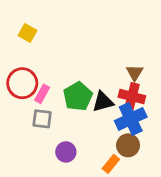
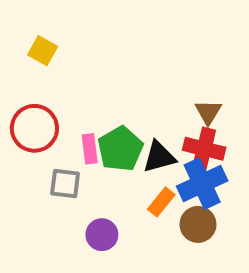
pink rectangle: (42, 94) -> (90, 149), moved, turned -36
orange rectangle: (111, 164) -> (161, 202), moved

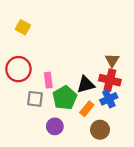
green pentagon: (120, 149) -> (65, 98), moved
blue cross: (202, 184) -> (109, 99), size x0.7
brown circle: (198, 224) -> (100, 130), moved

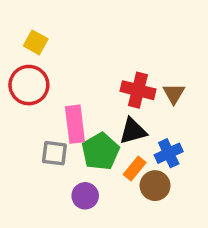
red circle: (18, 69) -> (29, 85), moved
pink rectangle: (48, 80) -> (75, 124), size x1.5
red cross: (110, 80) -> (138, 90), moved
brown circle: (100, 130) -> (155, 186), moved

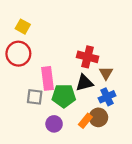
brown triangle: (174, 94) -> (106, 73), moved
green pentagon: (100, 151) -> (64, 96), turned 30
orange rectangle: (135, 169) -> (85, 121), moved

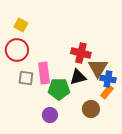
brown triangle: (106, 73) -> (98, 68), size x1.5
gray square: (35, 97) -> (26, 78), moved
blue cross: (107, 97) -> (108, 79), moved, turned 35
orange rectangle: (85, 121) -> (107, 92), moved

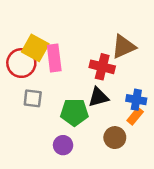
yellow square: (21, 25) -> (35, 48), moved, size x1.5
brown triangle: (98, 68) -> (124, 47), moved, turned 35
pink rectangle: (44, 73) -> (54, 58), moved

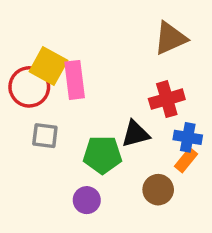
brown triangle: (124, 47) -> (170, 38), moved
red cross: (102, 67) -> (167, 99), moved, turned -30

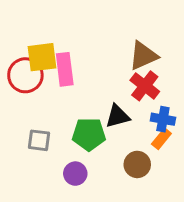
brown triangle: (170, 38) -> (143, 56), moved
yellow square: (48, 66) -> (42, 57), turned -36
red cross: (167, 99) -> (145, 86), turned -36
gray square: (45, 136) -> (39, 140), moved

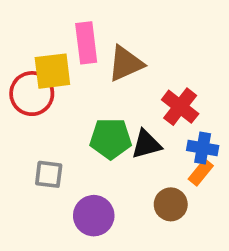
brown triangle: (143, 56) -> (126, 64), moved
pink rectangle: (65, 69) -> (86, 43), moved
green pentagon: (89, 134) -> (111, 139), moved
purple circle: (75, 174) -> (94, 216), size x1.4

